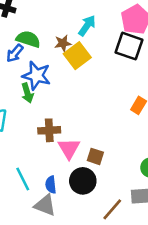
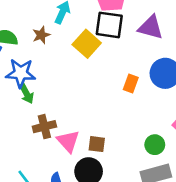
yellow square: (77, 56) -> (87, 44), moved
green arrow: (27, 93) -> (26, 94), moved

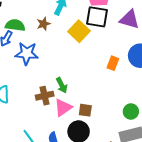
green arrow: (26, 94) -> (62, 85), moved
pink triangle: (68, 141) -> (63, 107), turned 36

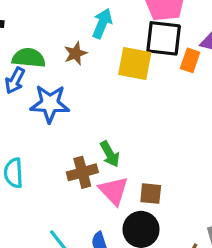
yellow square: (79, 31) -> (135, 64), turned -30
orange rectangle: (113, 63) -> (190, 60), moved
pink triangle: (63, 107) -> (114, 191), turned -36

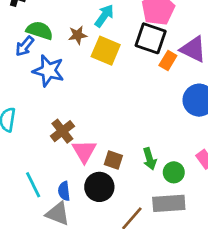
yellow square: (135, 64) -> (106, 51), moved
green arrow: (110, 154) -> (150, 159), moved
brown cross: (82, 172) -> (62, 131), turned -35

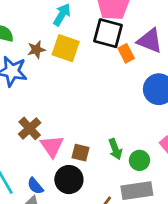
brown star: (78, 35) -> (36, 50), moved
orange rectangle: (168, 60) -> (126, 53), turned -54
blue semicircle: (64, 191) -> (35, 186), turned -30

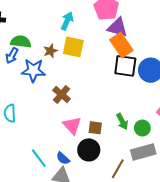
black square: (108, 33) -> (125, 66), moved
purple triangle: (150, 41) -> (118, 27), moved
orange rectangle: (126, 53) -> (121, 45), size x1.6
brown cross: (30, 128) -> (62, 94), moved

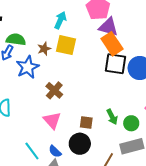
blue star: (33, 70) -> (28, 67), turned -30
pink triangle: (72, 125) -> (52, 120), moved

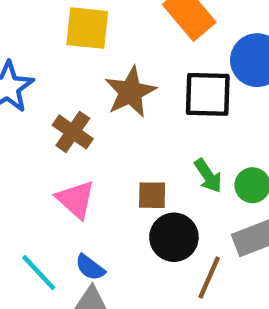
brown star: (44, 49) -> (130, 92), moved, size x1.6
black square: (116, 64) -> (208, 94), moved
black circle: (80, 144) -> (174, 237), moved

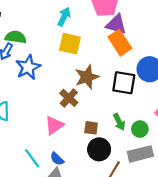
brown cross: (73, 132) -> (69, 98), moved
pink triangle: (76, 199) -> (54, 125), turned 36

